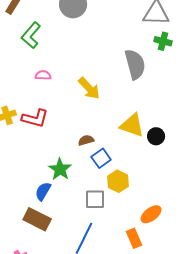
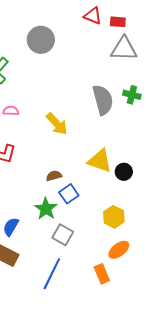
green cross: (163, 41) -> (132, 95), moved
green star: (60, 169) -> (46, 209), moved
yellow hexagon: (118, 181) -> (114, 217), moved
gray square: (95, 199) -> (63, 235), turned 30

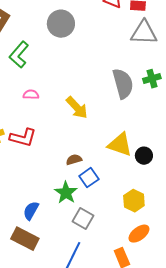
green cross: (132, 95) -> (152, 79), turned -30

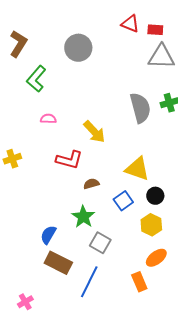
red L-shape: (23, 138) -> (69, 160), moved
black circle: (144, 156) -> (155, 196), moved
blue square: (89, 178) -> (123, 201), moved
brown rectangle: (25, 239) -> (58, 263), moved

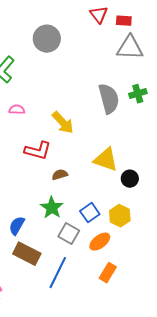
red triangle: (130, 24) -> (99, 15), turned 30
black circle: (155, 196) -> (130, 179), moved
blue square: (123, 201) -> (90, 213), moved
orange ellipse: (156, 258) -> (100, 242), moved
orange rectangle: (139, 282) -> (108, 273), turned 54

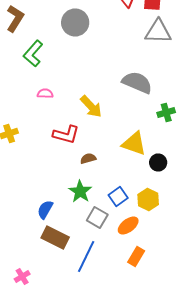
green cross: (138, 94) -> (166, 112), moved
gray semicircle: (109, 99) -> (137, 82), turned -52

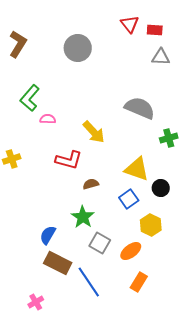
gray triangle: (158, 32) -> (161, 57), size x0.7
green L-shape: (33, 54) -> (30, 98), moved
blue square: (118, 196) -> (129, 199), moved
blue line: (86, 256) -> (89, 282), turned -60
pink cross: (22, 276) -> (36, 302), moved

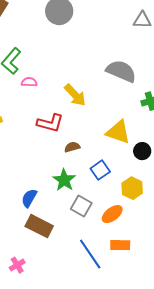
blue square: (129, 199) -> (100, 170), moved
blue line: (89, 282) -> (90, 254), moved
orange rectangle: (139, 282) -> (120, 245), turned 60

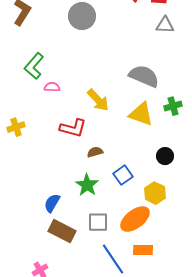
yellow triangle: (118, 132) -> (141, 114), moved
gray square: (81, 206) -> (98, 222), moved, turned -30
orange ellipse: (112, 214) -> (135, 219), size x1.4

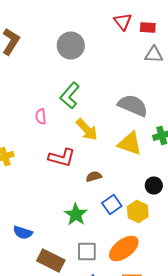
green L-shape: (34, 66) -> (70, 96), moved
pink semicircle: (52, 87) -> (41, 116), turned -98
brown semicircle: (95, 152) -> (94, 176), moved
yellow hexagon: (155, 193) -> (138, 212), moved
blue semicircle: (52, 203) -> (23, 232), moved, turned -102

